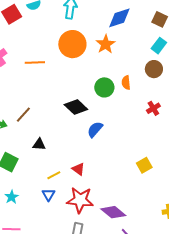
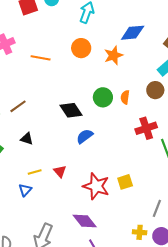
orange circle: (72, 44) -> (81, 48), size x0.7
red cross: (153, 108) -> (146, 128), size x1.5
red star: (80, 200) -> (96, 186), moved

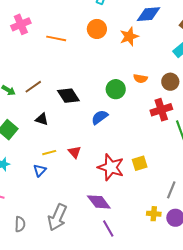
brown circle: (155, 90) -> (170, 82), moved
green circle: (103, 97) -> (116, 89), moved
orange semicircle: (125, 97) -> (140, 79), turned -88
black diamond: (71, 110) -> (68, 96), moved

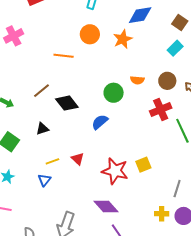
orange line: (56, 38) -> (64, 56), moved
brown line: (33, 87) -> (42, 91), moved
black triangle: (42, 119) -> (42, 129), turned -32

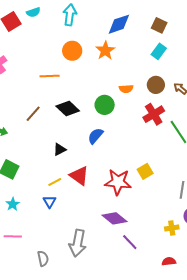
black diamond: (67, 103) -> (68, 108), moved
black triangle: (42, 129) -> (60, 149), moved
red triangle: (78, 159) -> (79, 176), size x1.5
yellow cross: (162, 214) -> (172, 228), moved

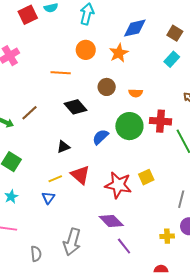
brown circle: (156, 85) -> (107, 87), moved
green circle: (105, 105) -> (129, 126), moved, size x1.4
brown line: (33, 114) -> (30, 113), moved
red cross: (154, 114) -> (160, 121), turned 30

